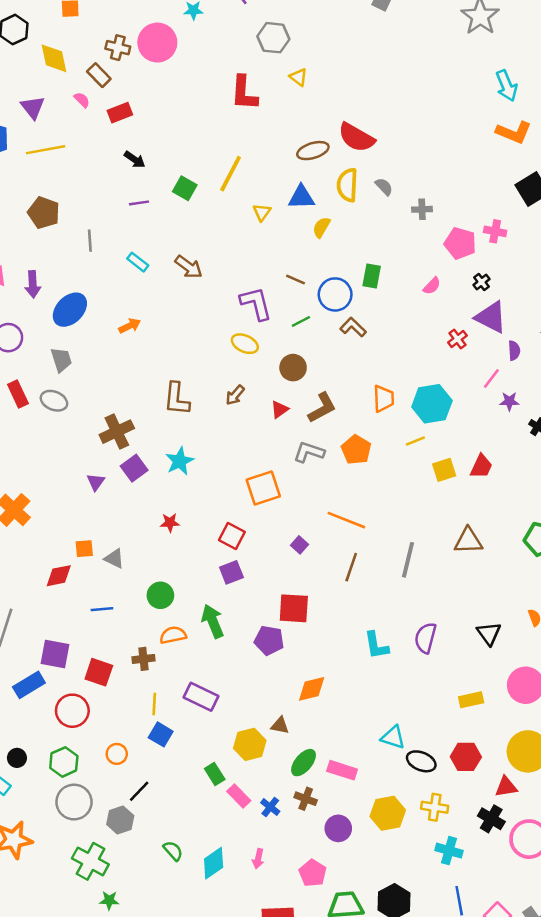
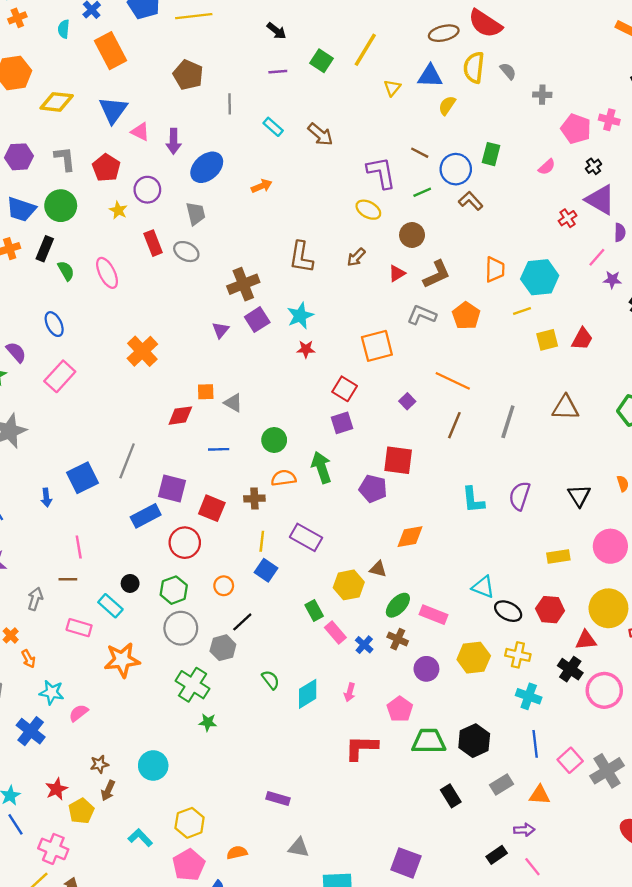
red star: (170, 523) -> (306, 349), moved

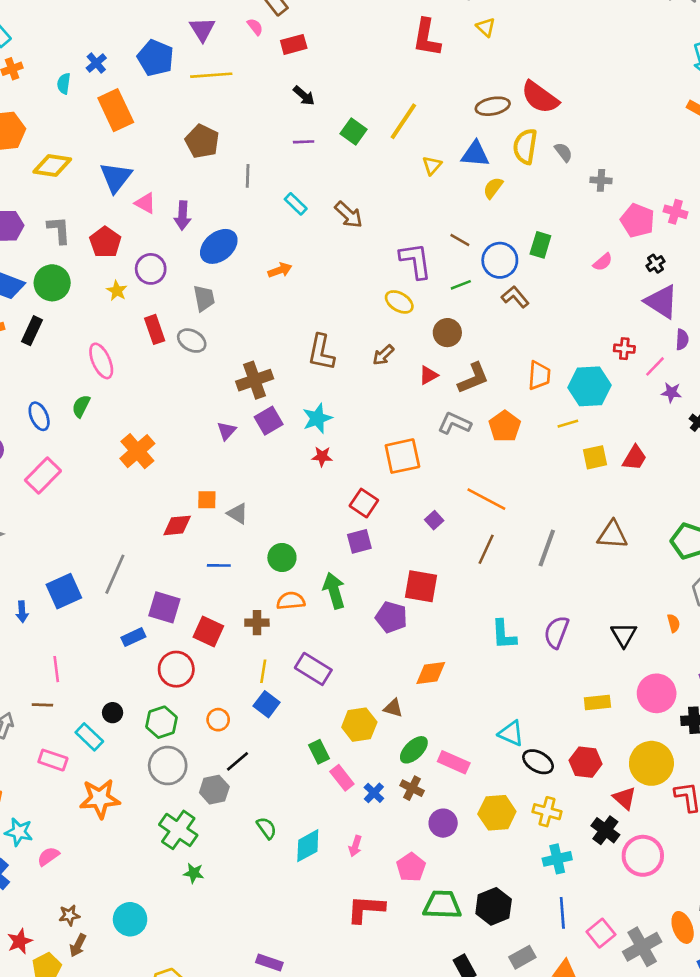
red cross: (568, 218) -> (624, 349), moved, turned 36
green semicircle: (66, 271) -> (81, 406), moved, turned -126
blue rectangle: (146, 516) -> (133, 637), size x0.7
red triangle: (586, 640) -> (624, 798), turned 45
cyan cross: (529, 696) -> (557, 859), turned -35

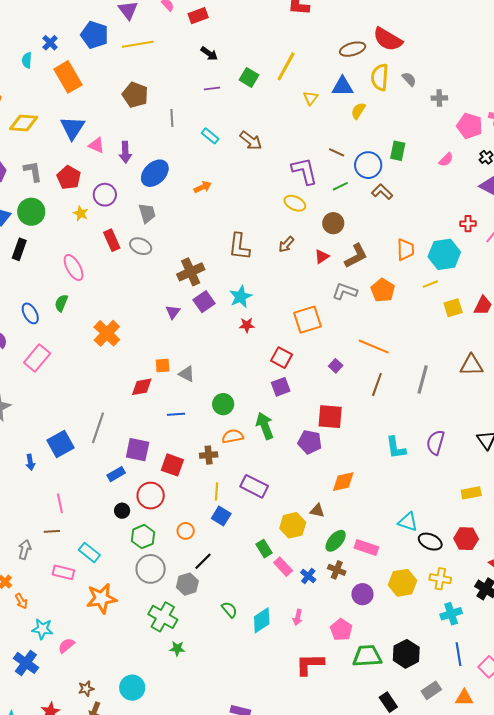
black circle: (113, 713) -> (122, 511), moved

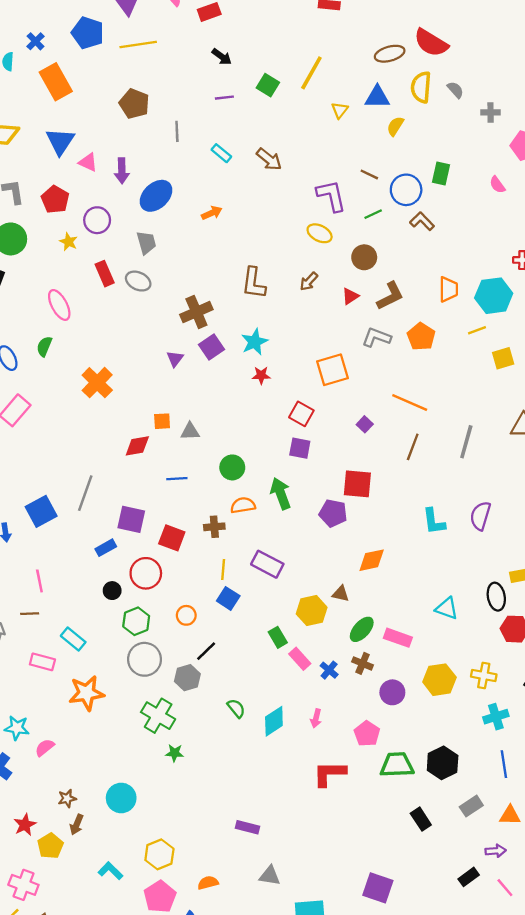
pink semicircle: (446, 160) -> (497, 185), turned 98
gray triangle: (187, 374) -> (190, 431), turned -30
purple square: (281, 387) -> (300, 448), turned 30
black ellipse: (430, 542) -> (496, 597), moved, turned 55

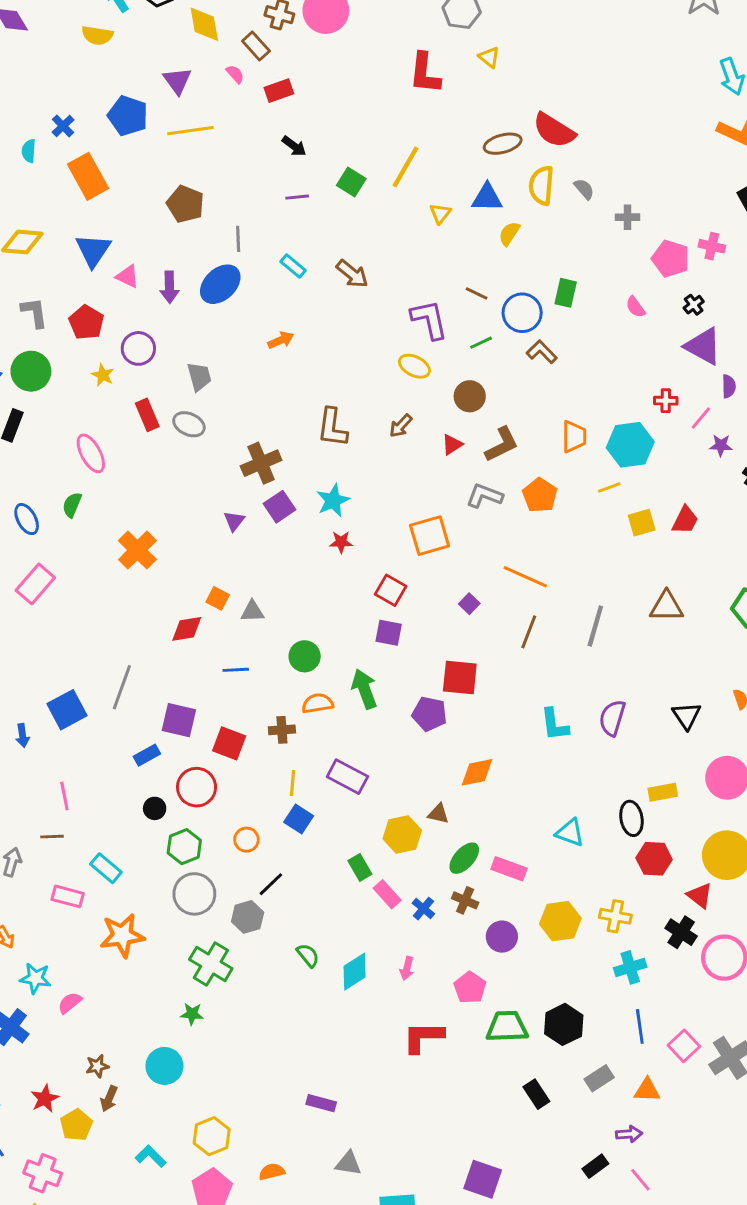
blue ellipse: (156, 196) -> (220, 284), moved
orange square: (162, 421) -> (218, 598), turned 30
green star: (175, 753) -> (192, 1014), moved

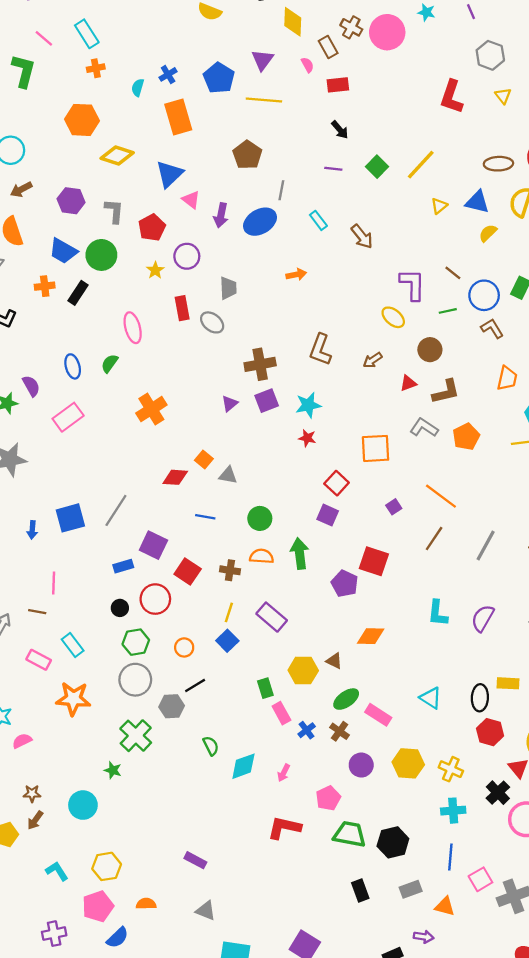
orange trapezoid: (574, 437) -> (507, 378), moved

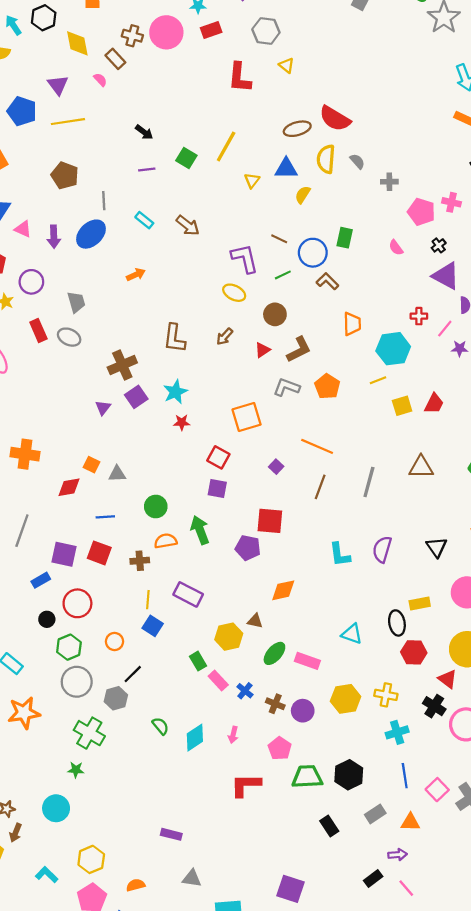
red rectangle: (338, 85) -> (211, 30), moved
orange cross: (151, 409) -> (25, 454), moved, turned -36
red square: (188, 571) -> (99, 553), moved
brown cross: (340, 731) -> (275, 704), moved

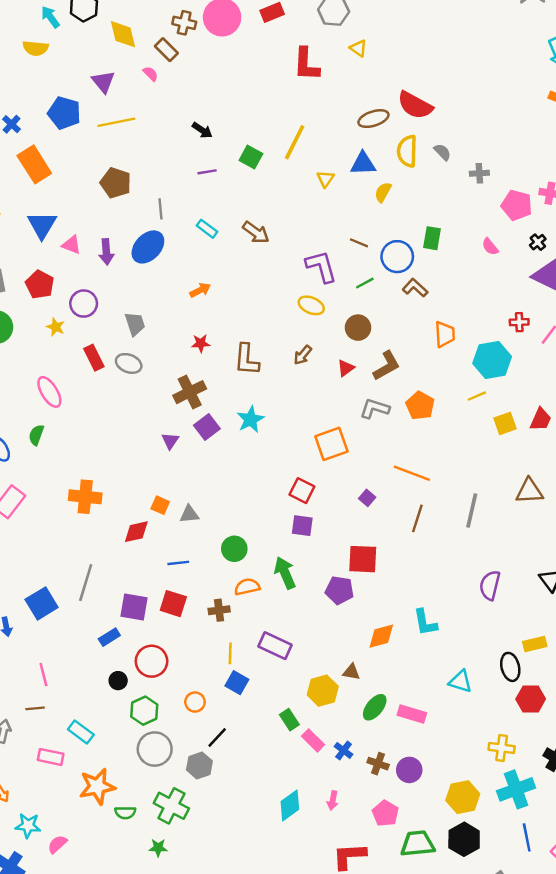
red star: (182, 422) -> (201, 343), moved
cyan L-shape: (340, 555) -> (425, 622), moved
yellow hexagon: (346, 699) -> (463, 797), moved
green semicircle: (160, 726) -> (125, 813), moved, turned 132
cyan cross: (397, 732) -> (516, 789), size x1.4

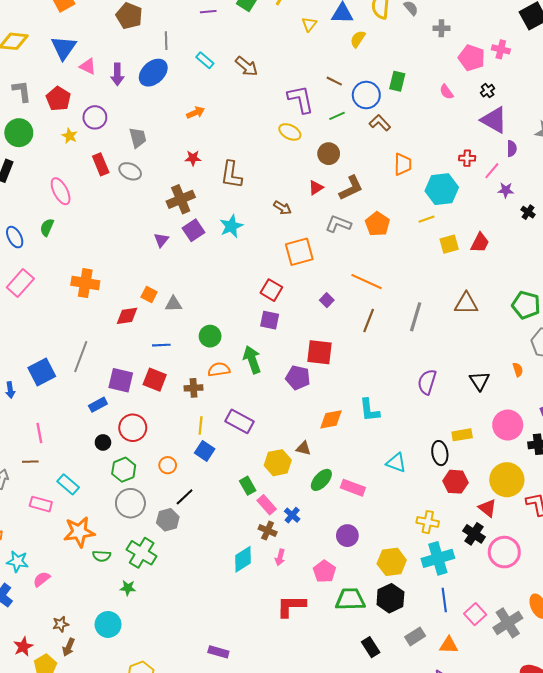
brown arrow: (303, 355) -> (282, 208), moved, turned -102
brown cross: (378, 764) -> (268, 531), moved

